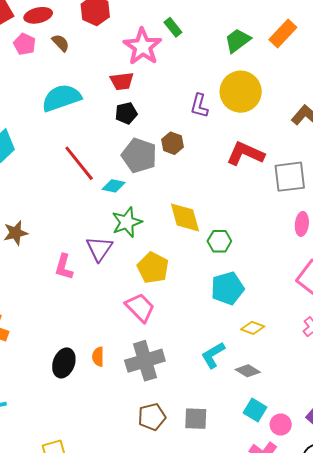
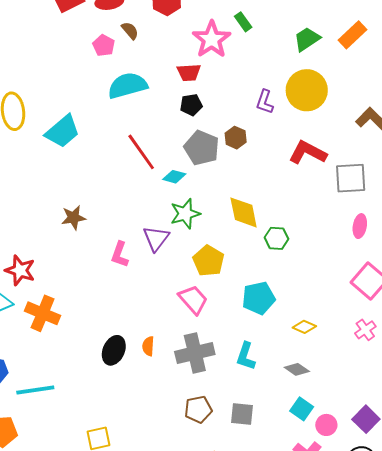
pink pentagon: (25, 44) -> (104, 45), moved
cyan pentagon: (227, 288) -> (259, 298), moved
cyan L-shape: (213, 355) -> (246, 356), moved, turned -44

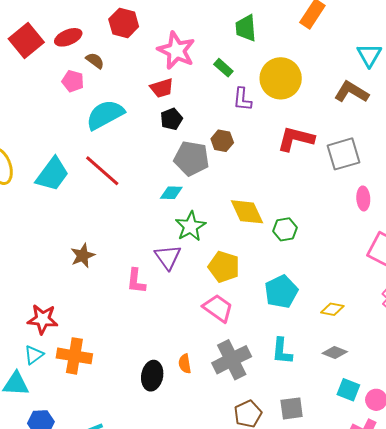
green rectangle: (243, 22) -> (223, 68), moved
green trapezoid: (307, 39) -> (246, 28), moved, turned -48
red line: (141, 152) -> (102, 171), moved

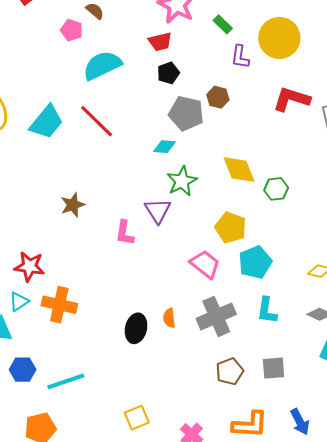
yellow pentagon: (224, 267) -> (231, 228), moved
cyan pentagon: (281, 292) -> (255, 262), moved

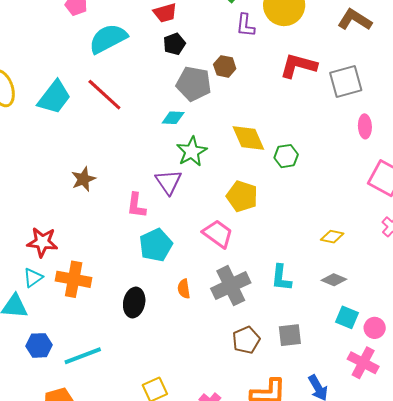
cyan pentagon: (255, 262) -> (156, 245), moved
black ellipse: (136, 328) -> (134, 302), moved

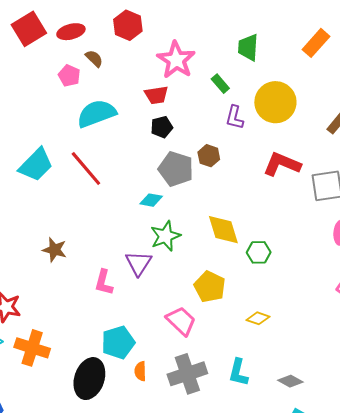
brown star: (83, 179) -> (54, 250), turned 30
yellow diamond: (332, 237) -> (258, 318), moved
cyan pentagon: (156, 245) -> (118, 342), moved
black ellipse: (134, 302) -> (89, 379), size x1.4

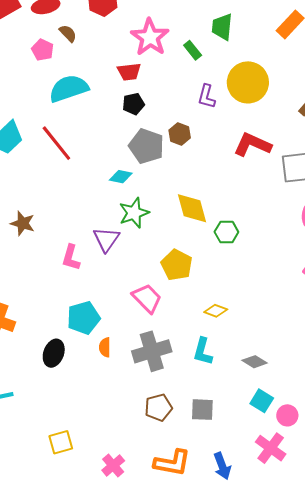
green rectangle: (220, 84) -> (193, 50), moved
yellow diamond: (258, 318) -> (216, 311), moved
black ellipse: (89, 379) -> (54, 353), size x0.7

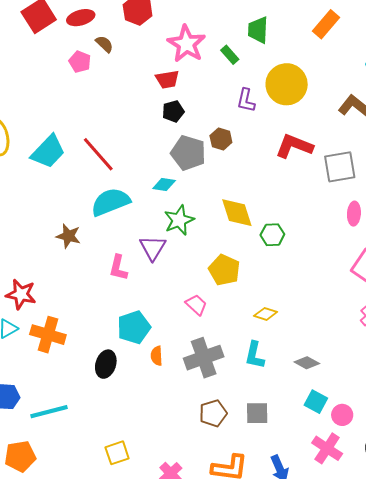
cyan semicircle: (69, 88) -> (111, 202), moved
pink trapezoid: (147, 298) -> (196, 305), size x0.7

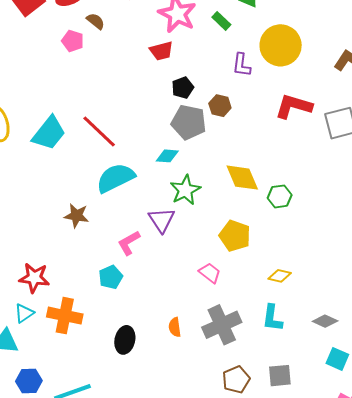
black pentagon: (173, 111) -> (183, 88), moved
pink L-shape: (118, 268) -> (129, 243), turned 52
cyan pentagon: (134, 327) -> (111, 277), moved, size x0.7

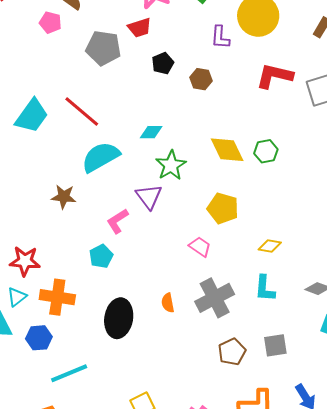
gray pentagon: (189, 122) -> (103, 48), moved
green hexagon: (280, 196) -> (266, 151), moved
black ellipse: (125, 340) -> (119, 318), size x1.4
blue hexagon: (29, 381) -> (39, 338), moved

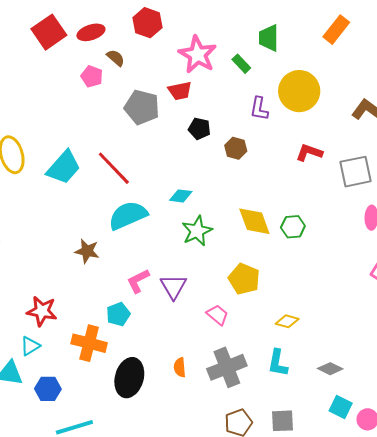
black pentagon: (163, 63) -> (199, 129), turned 30
red L-shape: (274, 76) -> (309, 153), size x0.7
purple triangle: (149, 196) -> (174, 287), moved
orange cross: (57, 297) -> (89, 343), moved

